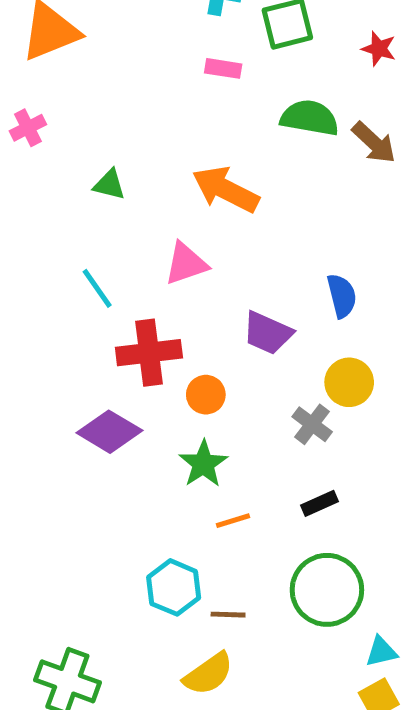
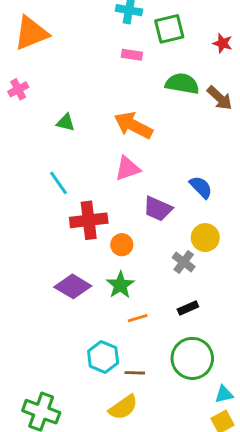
pink triangle: (186, 264) -> (128, 168), moved
blue semicircle: (342, 296) -> (201, 187), turned -30
purple diamond: (109, 432) -> (73, 286), moved

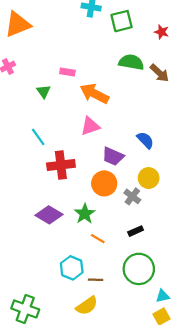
pink rectangle: (132, 55) -> (67, 72), moved
green triangle: (66, 122) -> (44, 91), turned 40
orange circle: (122, 245) -> (104, 183), moved, size x1.5
orange line: (138, 318) -> (98, 239), turned 48

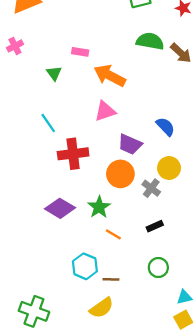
green circle: (139, 269) -> (158, 268), size x0.6

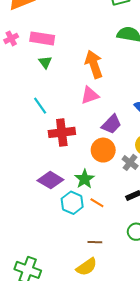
pink rectangle: (80, 52) -> (42, 38), moved, size x1.6
orange arrow: (110, 76) -> (94, 64), turned 44
purple trapezoid: (130, 144) -> (111, 124), turned -70
cyan hexagon: (85, 266) -> (72, 203), moved

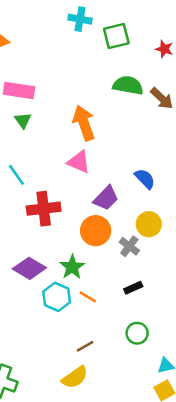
pink triangle: (90, 95) -> (79, 162), turned 42
brown line: (95, 242) -> (85, 346), turned -32

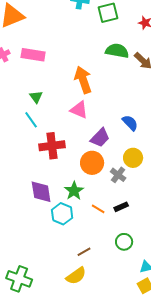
green triangle: (23, 120) -> (36, 97), moved
purple diamond: (29, 268) -> (41, 192), turned 50
orange line: (88, 297) -> (98, 209), moved

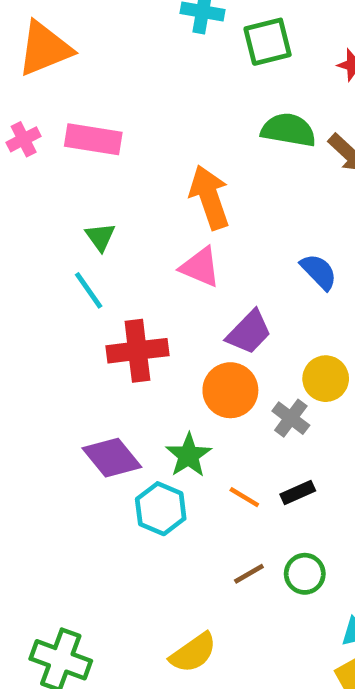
blue semicircle: (130, 123) -> (319, 272), moved
purple diamond: (41, 192) -> (112, 458), turned -30
brown line: (84, 252) -> (249, 574), moved

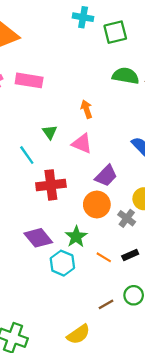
orange arrow: (209, 197) -> (87, 109), size x0.6
green triangle: (100, 237) -> (50, 132), moved
brown line: (249, 574) -> (106, 304), moved

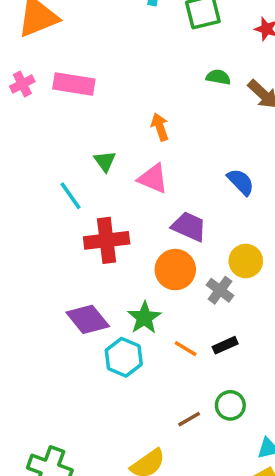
green semicircle: (126, 76) -> (218, 77), size x0.6
purple trapezoid: (106, 176) -> (189, 227), turned -110

